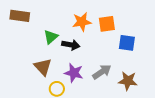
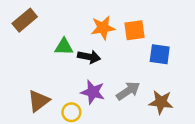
brown rectangle: (20, 16) -> (25, 20), turned -48
green triangle: (51, 37) -> (64, 47), turned 42
brown triangle: (43, 67) -> (39, 101), moved, turned 36

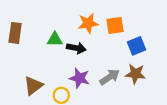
brown rectangle: (25, 20) -> (15, 33), moved, turned -42
blue square: (160, 54) -> (136, 46), turned -30
brown star: (161, 102) -> (135, 74), moved

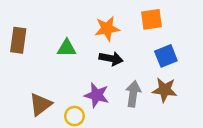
orange square: (115, 25) -> (152, 19), moved
black arrow: (76, 48) -> (111, 59), moved
gray arrow: (110, 77) -> (133, 94), turned -48

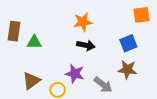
orange square: (152, 19) -> (142, 15), moved
green triangle: (67, 48) -> (34, 42), moved
gray arrow: (133, 94) -> (103, 85), moved, turned 120

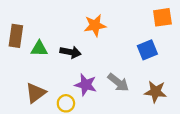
black arrow: (86, 45) -> (71, 52), moved
brown star: (127, 70) -> (155, 92), moved
gray arrow: (103, 85) -> (118, 82), moved

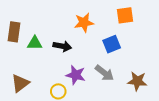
orange square: (162, 17) -> (125, 15), moved
blue square: (147, 50) -> (112, 44), moved
brown triangle: (36, 93) -> (20, 83), moved

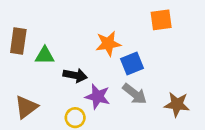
orange star: (84, 23) -> (108, 44), moved
blue square: (112, 44) -> (132, 63), moved
black arrow: (62, 46) -> (75, 75), moved

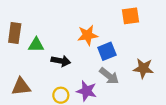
purple star: (98, 97) -> (87, 91), moved
brown star: (177, 104) -> (143, 68), moved
brown triangle: (26, 107) -> (21, 87), turned 30

